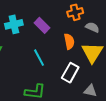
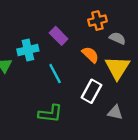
cyan cross: (14, 24) -> (28, 50), moved
orange semicircle: (69, 41) -> (90, 55), turned -35

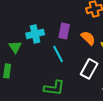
purple rectangle: (59, 36) -> (64, 31), moved, turned 56

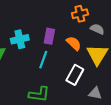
cyan line: (58, 54) -> (43, 60), turned 48

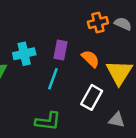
gray semicircle: (97, 29) -> (123, 24), moved

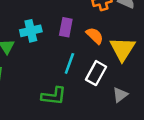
cyan line: (53, 79) -> (69, 63), moved
gray triangle: (117, 120) -> (120, 95), turned -49

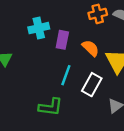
cyan cross: (31, 31) -> (39, 28), moved

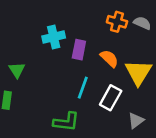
orange cross: (98, 14) -> (117, 22), turned 30

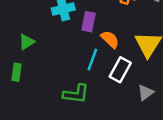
orange semicircle: (109, 58) -> (110, 39), moved
green triangle: (17, 70) -> (27, 42), turned 30

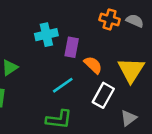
cyan line: (92, 60) -> (63, 85), moved, turned 35

